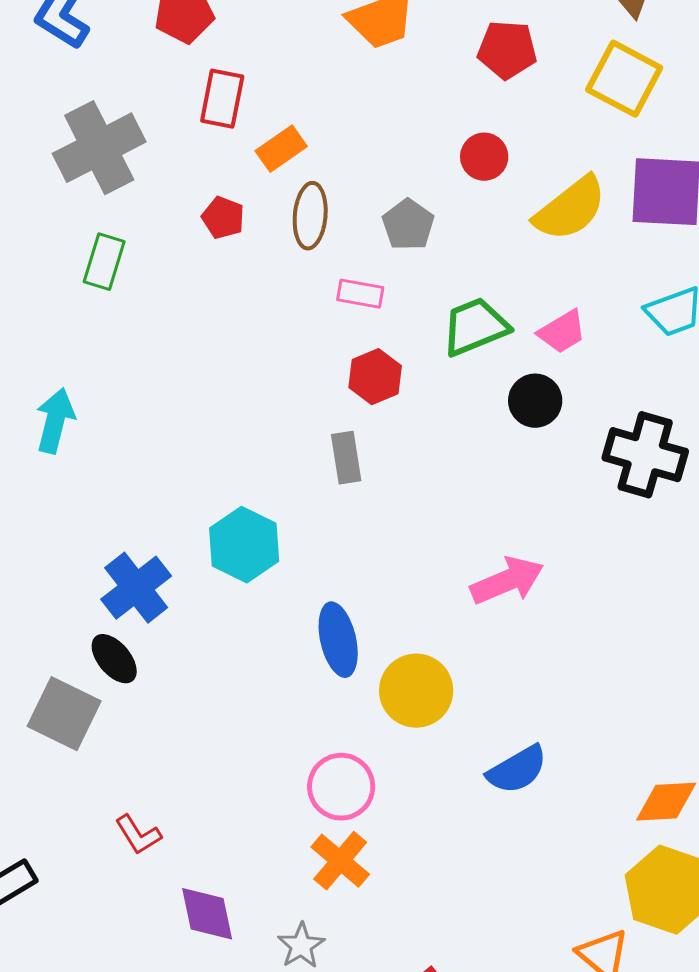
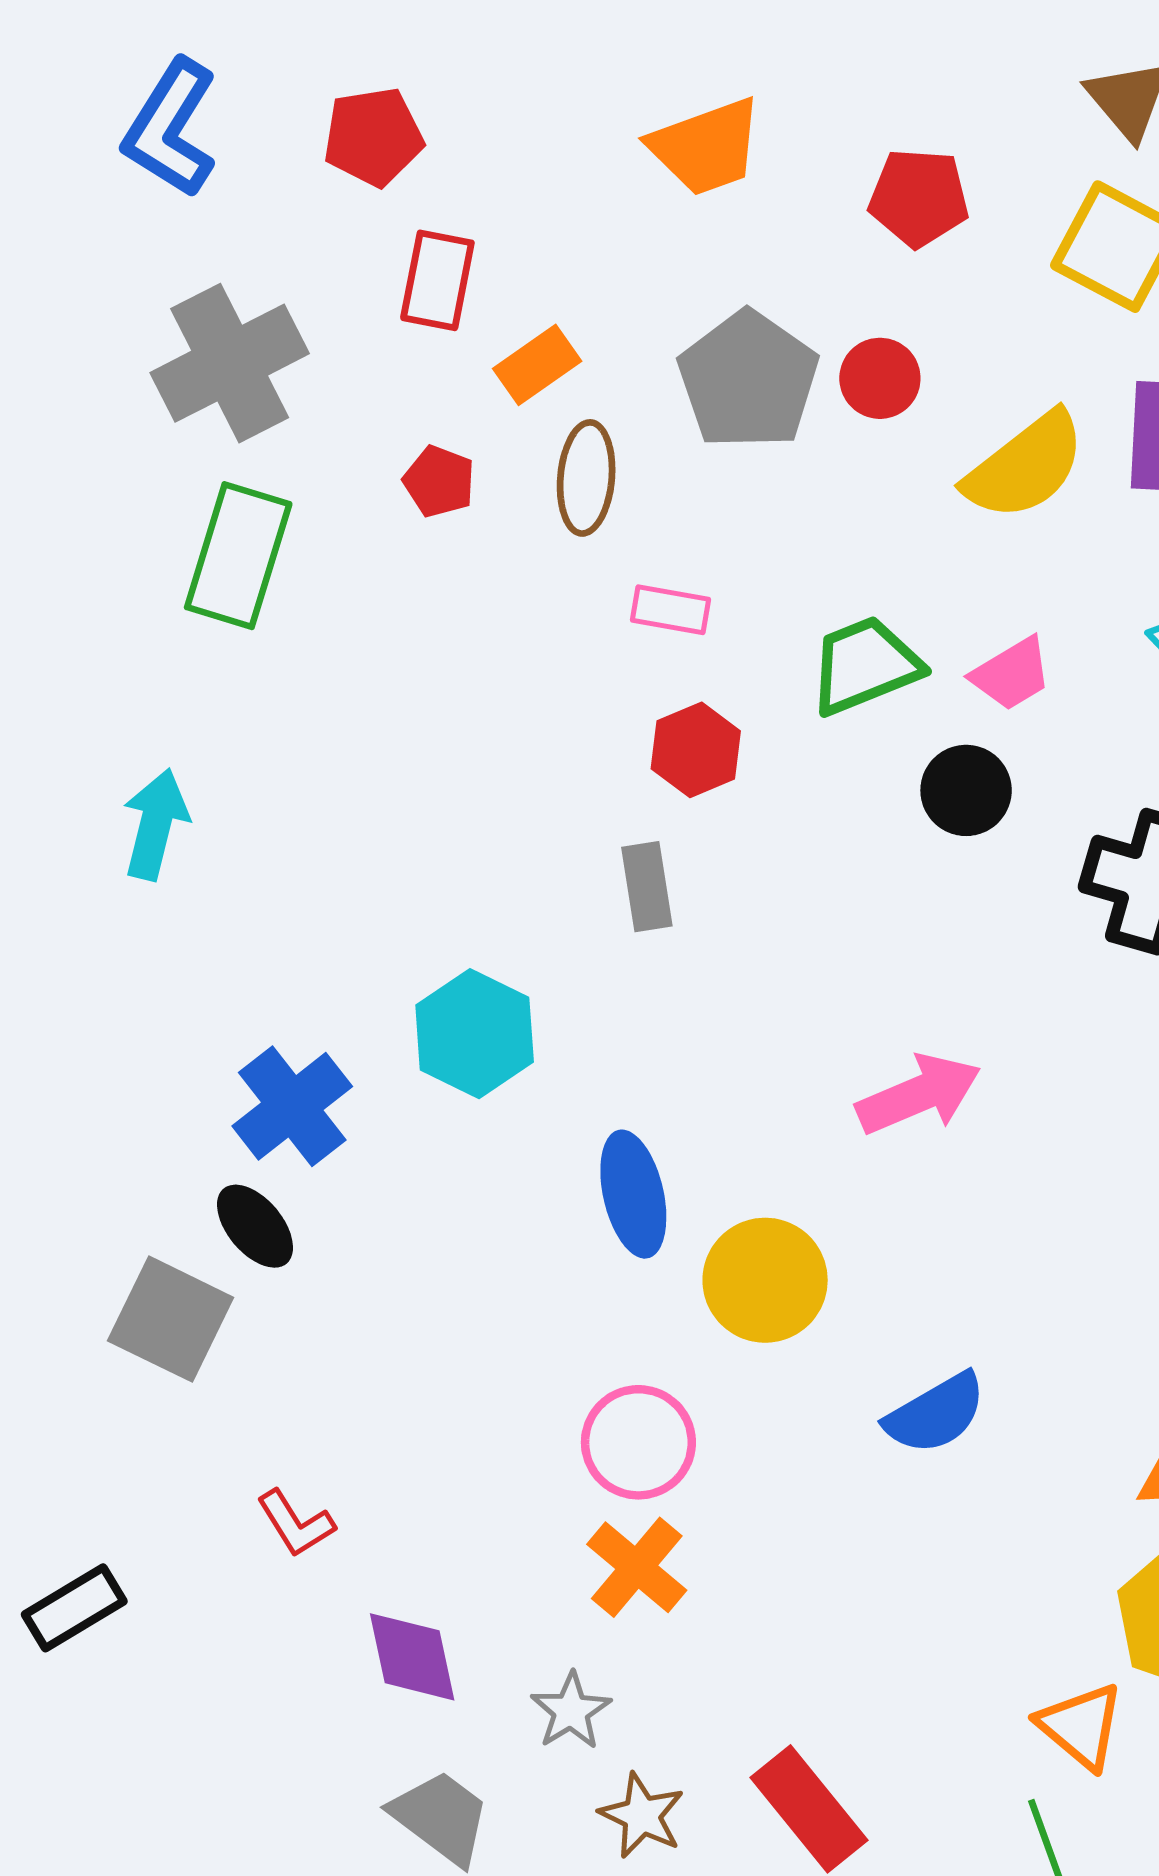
gray pentagon: (408, 225) -> (748, 380), moved, size x1.6
green rectangle: (104, 262) -> (238, 556), size x1.5

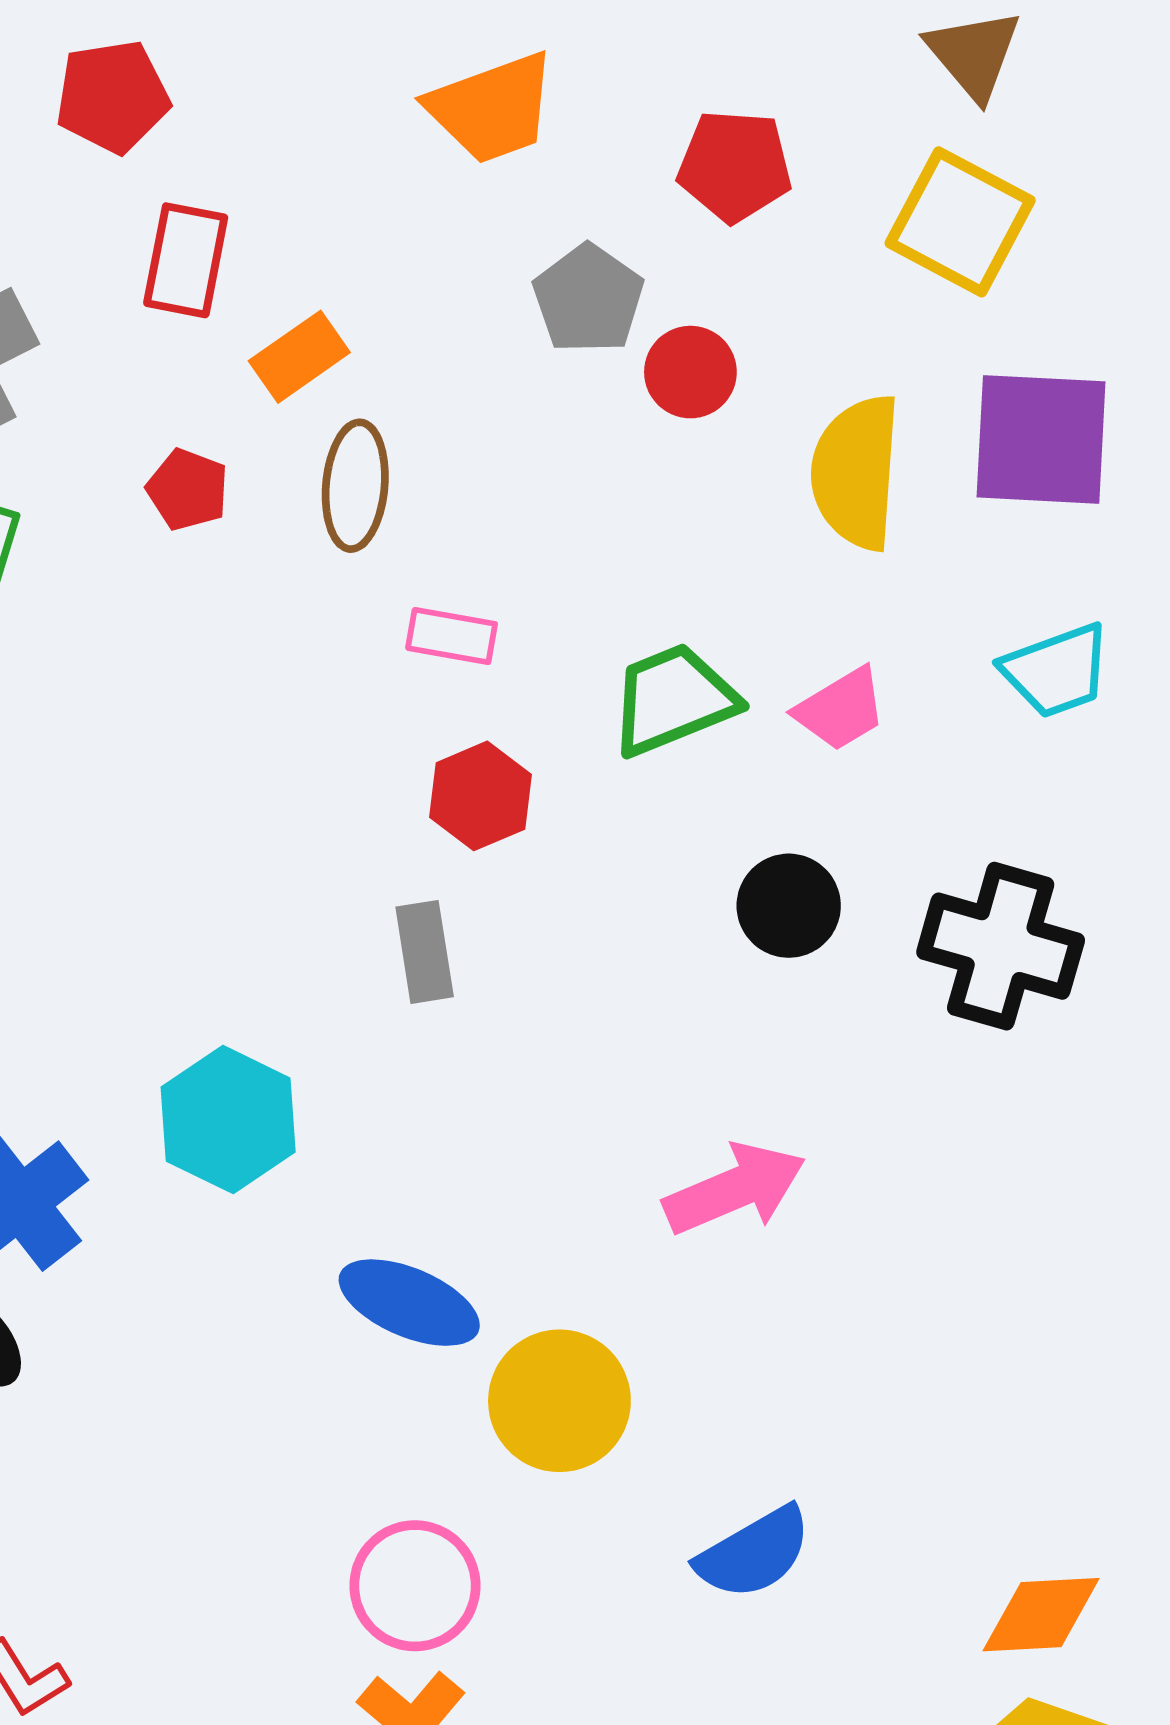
gray pentagon: (748, 380) -> (588, 299), moved, size x0.7
yellow semicircle: (1025, 466) -> (856, 472), turned 132
black circle: (966, 790) -> (789, 906), moved
blue ellipse: (633, 1194) -> (409, 1303), turned -54

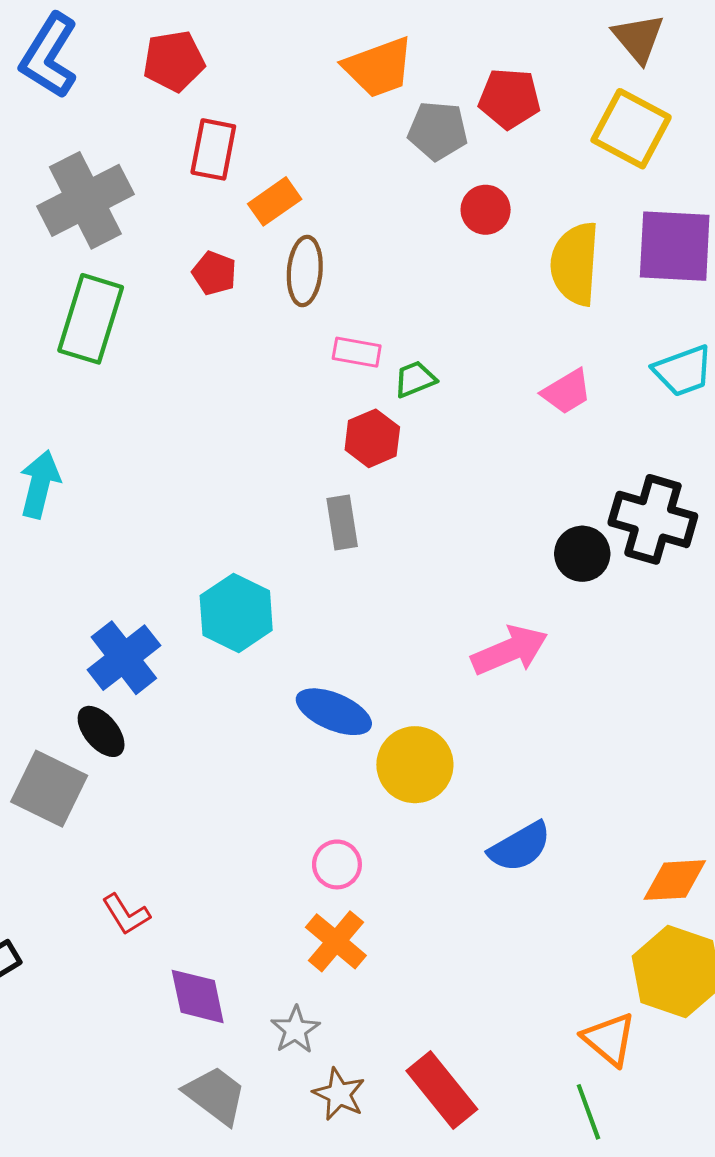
gray pentagon: (588, 299) -> (438, 131), moved, turned -30
green trapezoid: (673, 700) -> (415, 379), moved, size x0.6
black circle: (789, 906) -> (582, 554), moved
pink circle: (415, 1586) -> (337, 864), size x0.7

